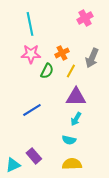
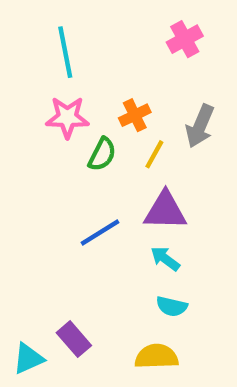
blue line: (32, 110) -> (100, 233), moved
cyan arrow: (76, 119) -> (165, 259), turned 96
cyan semicircle: (69, 140) -> (172, 306), moved

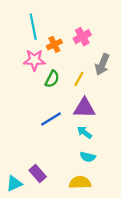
pink cross: (185, 39) -> (82, 37), moved
orange cross: (135, 115) -> (54, 44), moved

